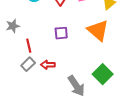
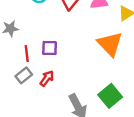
purple square: (61, 33) -> (50, 48), moved
red arrow: (48, 65) -> (47, 78), turned 120

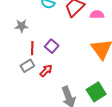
purple square: (50, 48) -> (52, 46), turned 32

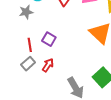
gray star: (21, 26) -> (26, 12), moved

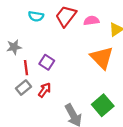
gray star: (26, 12) -> (14, 47), moved

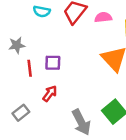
purple square: (47, 62) -> (53, 63), turned -32
gray rectangle: (23, 88) -> (21, 113), moved

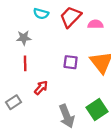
gray star: (17, 45) -> (24, 38), moved
purple square: (53, 63) -> (71, 62), moved

